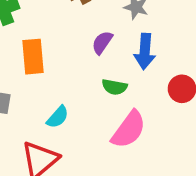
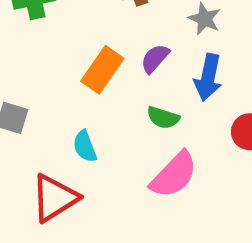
orange rectangle: (33, 57) -> (102, 70), moved, turned 32
cyan semicircle: (58, 117) -> (85, 146), turned 110

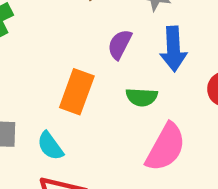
orange rectangle: (102, 70) -> (77, 92), moved
cyan semicircle: (85, 146) -> (50, 146), moved

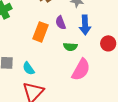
purple semicircle: (120, 44) -> (61, 23), turned -48
orange rectangle: (77, 92) -> (40, 32), moved

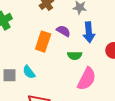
purple semicircle: (61, 23) -> (63, 31), turned 144
cyan semicircle: (29, 68) -> (29, 72), moved

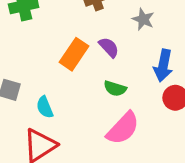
blue arrow: (89, 32) -> (163, 65), moved
cyan semicircle: (29, 72) -> (45, 107), moved

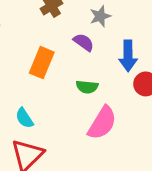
gray star: (143, 19) -> (100, 16), turned -30
purple semicircle: (109, 47) -> (84, 42), moved

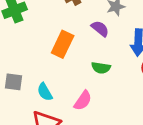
pink semicircle: (102, 123) -> (83, 101), moved, size x0.7

